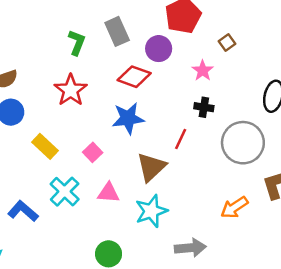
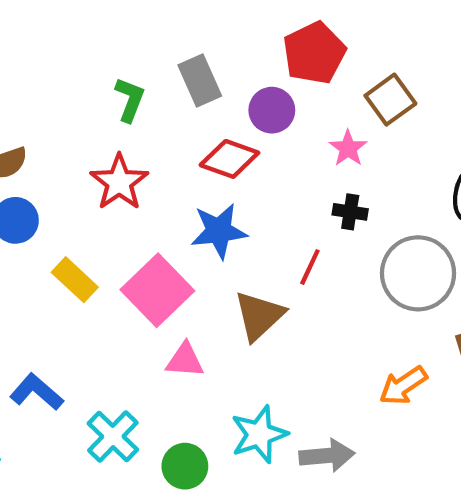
brown square: (227, 42) -> (390, 100), size x1.6
pink square: (93, 152) -> (157, 290), size x2.0
cyan cross: (65, 192) -> (113, 437), moved
cyan star: (151, 211) -> (259, 434), moved

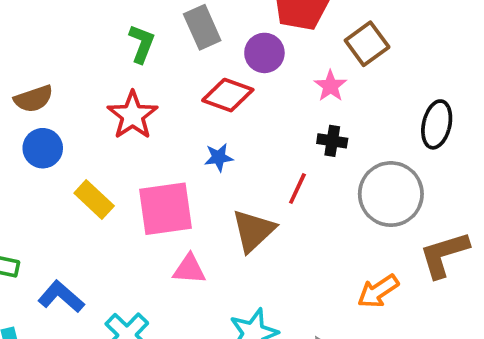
blue star: (219, 231) -> (219, 157), size x0.6
pink square: (157, 290) -> (166, 209), turned 36

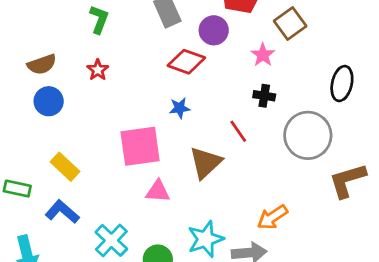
green L-shape: (142, 44) -> (99, 19), moved
red star: (133, 115) -> (98, 70), moved, size x0.6
red line: (297, 189) -> (238, 131), turned -60
yellow rectangle: (94, 200) -> (65, 167), moved
orange arrow: (378, 291) -> (272, 217), moved

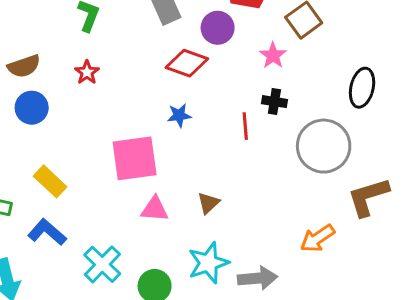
red line: (238, 131) -> (245, 126), moved, turned 30
brown triangle: (206, 163) -> (208, 203), moved, size x0.6
orange arrow: (272, 217) -> (317, 238), moved

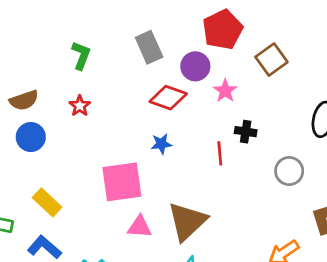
pink star: (273, 55) -> (225, 91), moved
gray circle: (324, 146) -> (289, 171), size x0.6
brown triangle: (208, 203) -> (187, 221), size x2.0

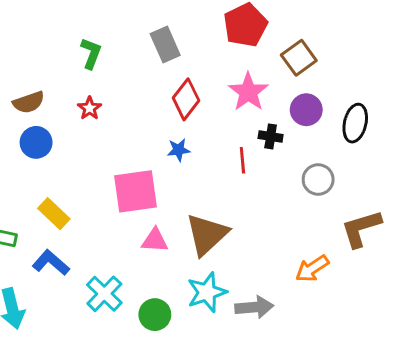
purple circle: (195, 66) -> (306, 110), moved
pink star: (225, 91) -> (248, 92), size x1.5
red diamond: (168, 98) -> (186, 99), turned -72

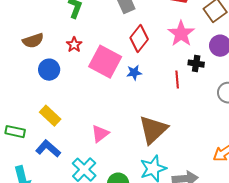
blue circle: (36, 142) -> (49, 70), moved
pink square: (136, 191) -> (105, 62), moved, turned 36
pink triangle: (155, 240) -> (100, 134), moved, turned -42

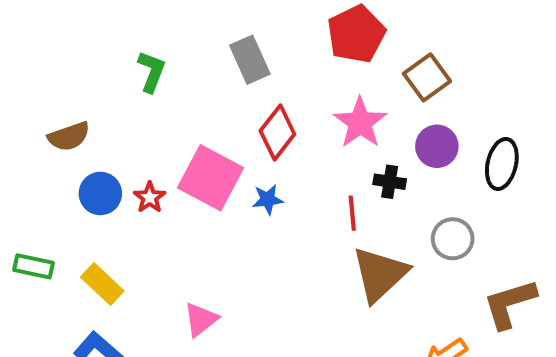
red star: (74, 45) -> (150, 197), moved
brown triangle: (153, 130) -> (380, 274), moved
green rectangle: (15, 132) -> (33, 266), moved

